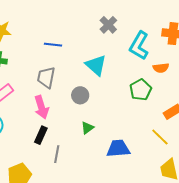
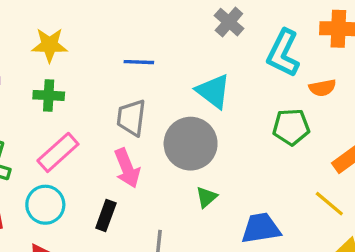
green pentagon: (141, 90) -> (291, 127), turned 30
gray circle: (80, 95) -> (191, 144), size x1.8
black rectangle: (41, 135) -> (106, 216), moved

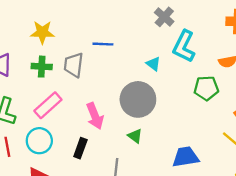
cyan L-shape: (283, 53) -> (184, 46), moved
cyan triangle: (213, 91) -> (153, 64), size x0.6
gray trapezoid: (131, 118) -> (74, 65), moved
green triangle: (207, 197) -> (135, 136), moved, turned -42

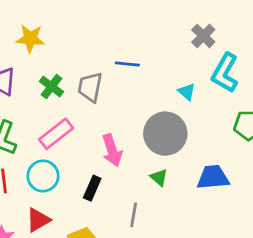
yellow star: (42, 32) -> (30, 39), moved
green cross: (42, 67) -> (52, 87), turned 30
blue trapezoid: (186, 157) -> (213, 177), moved

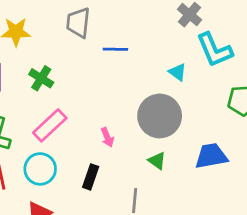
cyan L-shape: (225, 73) -> (214, 50), turned -48
gray trapezoid: (90, 87) -> (78, 23), moved
pink arrow: (112, 150) -> (107, 137), size x0.6

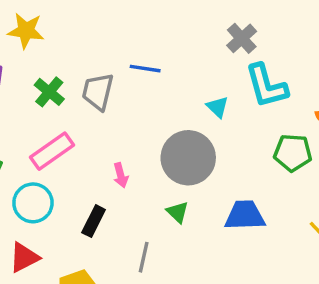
gray trapezoid: (78, 23) -> (98, 92), moved

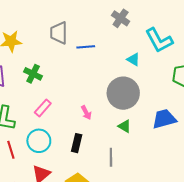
gray cross: (242, 38) -> (121, 18), moved
gray trapezoid: (98, 92) -> (59, 33), moved
pink rectangle: (52, 151) -> (43, 108), size x0.7

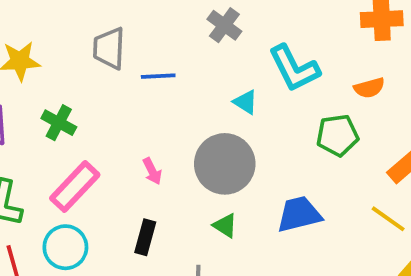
pink rectangle: (43, 108) -> (75, 187), size x1.5
pink arrow: (86, 113) -> (152, 171), moved
black rectangle: (77, 143) -> (145, 237), moved

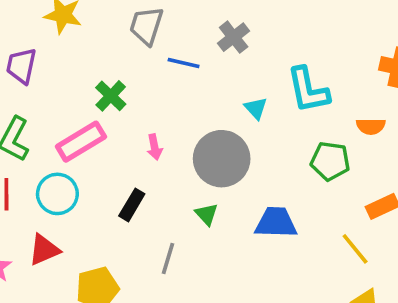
gray cross: (224, 25) -> (234, 37), moved
green cross: (59, 123) -> (111, 96), moved

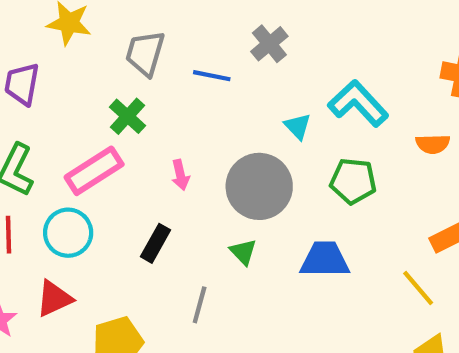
gray trapezoid: (146, 26) -> (145, 53), moved
cyan L-shape: (308, 90) -> (358, 103), turned 150
green pentagon: (330, 161) -> (353, 181), moved

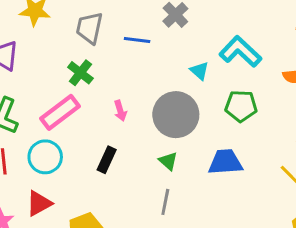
gray line: (200, 305) -> (165, 202), moved

